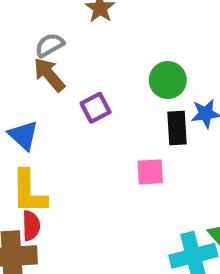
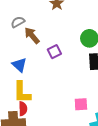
gray semicircle: (50, 45) -> (18, 22), moved
pink square: (150, 172) -> (81, 104), moved

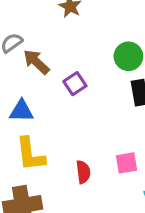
blue triangle: (19, 65) -> (21, 111), turned -35
red semicircle: (23, 109) -> (83, 172), moved

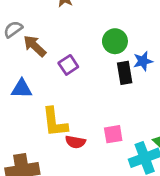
yellow L-shape: (30, 154) -> (55, 122), moved
red semicircle: (83, 172) -> (75, 142), turned 108

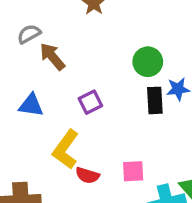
purple square: (68, 65) -> (90, 102), moved
yellow L-shape: (55, 122) -> (66, 149), turned 36

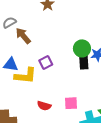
green circle: (148, 62) -> (82, 48), moved
yellow L-shape: (66, 149) -> (25, 76), moved, turned -120

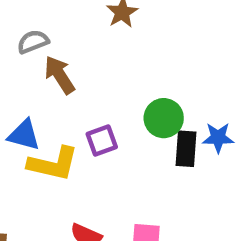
green circle: (82, 48) -> (164, 118), moved

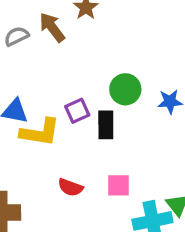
brown arrow: (60, 75) -> (52, 27), moved
black rectangle: (186, 149) -> (106, 125), moved

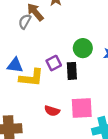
gray semicircle: (17, 36) -> (25, 22), moved, turned -32
pink square: (119, 185) -> (82, 108), size x1.5

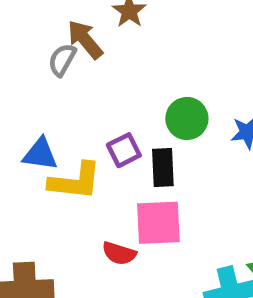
pink square: (82, 108) -> (158, 223), moved

